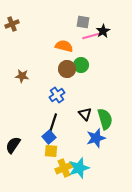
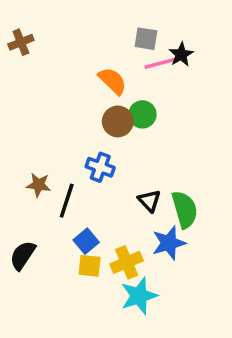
orange semicircle: (64, 46) -> (112, 81), turned 30
brown star: (22, 76) -> (39, 185), moved
blue cross: (57, 95) -> (100, 167), turned -35
black line: (53, 123) -> (67, 201), moved
yellow cross: (64, 168) -> (127, 262), moved

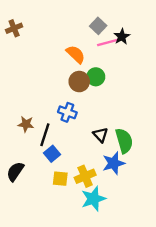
gray square: (146, 39) -> (98, 26), turned 35
blue square: (86, 241) -> (52, 154), moved

